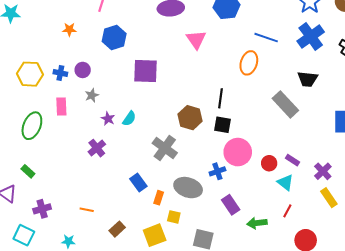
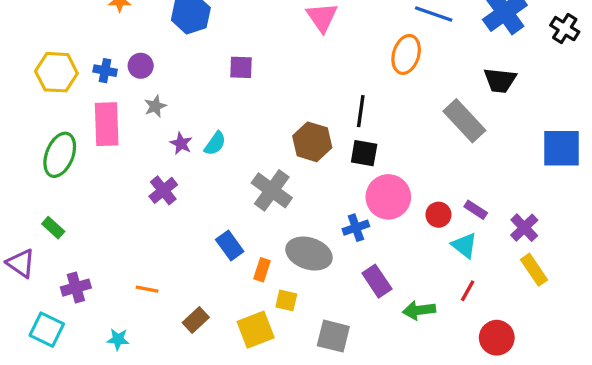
purple square: (145, 71) -> (241, 67), size x0.6
pink rectangle: (61, 106) -> (107, 124), size x1.5

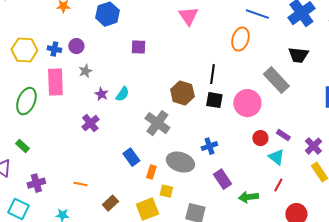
pink circle: (388, 197) -> (247, 103), moved

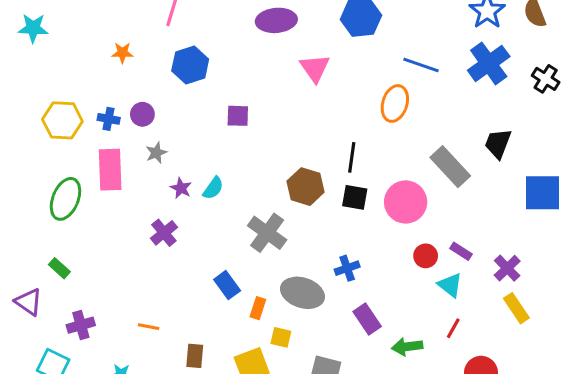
black trapezoid: (298, 55) -> (498, 144), moved, turned 105
brown rectangle: (110, 203) -> (195, 356), turned -42

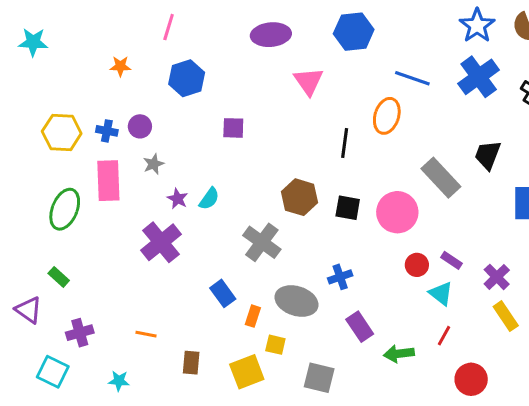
black line: (352, 157) -> (345, 143), moved
purple cross: (164, 233) -> (161, 242), size x1.5

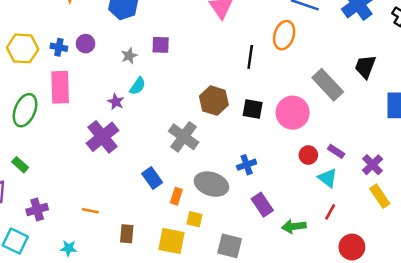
gray star: (154, 164) -> (129, 56), moved
cyan semicircle: (209, 199) -> (138, 86), moved
yellow square: (247, 372) -> (172, 241), turned 32

